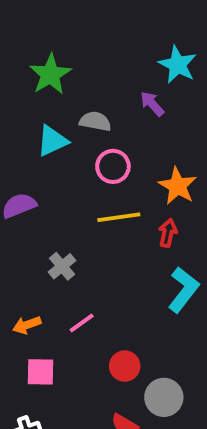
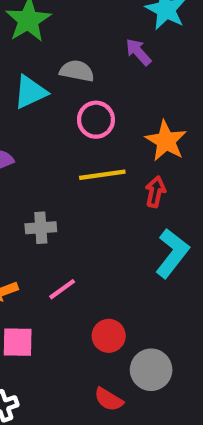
gray cross: (62, 266) -> (41, 228), turned 36

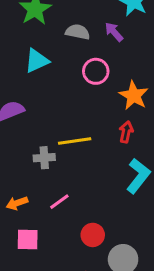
gray semicircle: (77, 71) -> (78, 32), moved
pink circle: (96, 120) -> (96, 71), moved
yellow line: (102, 175) -> (75, 141), moved

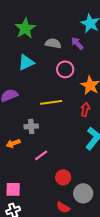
yellow line: (75, 141) -> (51, 102), moved
orange arrow: (17, 203) -> (13, 143), moved
pink square: (28, 239) -> (13, 189), moved

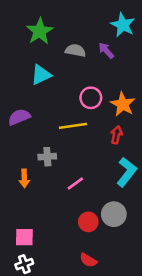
pink circle: (65, 69) -> (91, 98), moved
orange arrow: (13, 143) -> (24, 178), turned -72
pink line: (41, 155) -> (75, 183), moved
gray circle: (83, 193) -> (114, 214), moved

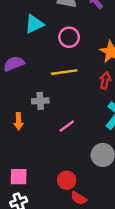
pink circle: (91, 98) -> (69, 37), moved
red circle: (88, 222) -> (67, 180), moved

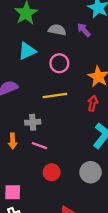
pink line: (67, 126) -> (39, 146), moved, turned 56
red circle: (67, 180) -> (52, 172), moved

